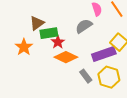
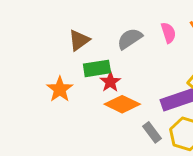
brown triangle: (37, 23) -> (79, 40), moved
gray semicircle: (84, 26) -> (130, 39), moved

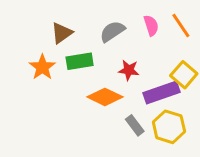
red star: (110, 82) -> (129, 70), moved, turned -30
orange star: (60, 89) -> (42, 67), moved

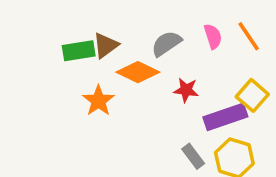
green rectangle: (80, 61) -> (79, 51), moved
orange star: (42, 67) -> (98, 101), moved
orange diamond: (105, 97) -> (138, 72), moved

